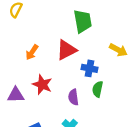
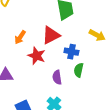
red star: (42, 85) -> (37, 56), moved

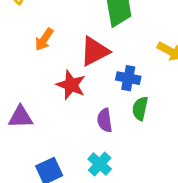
orange arrow: (20, 37) -> (44, 39), moved

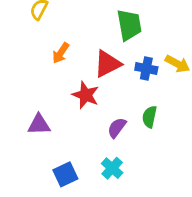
blue cross: (128, 78) -> (146, 69), moved
purple semicircle: (105, 120) -> (117, 128), turned 45

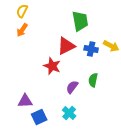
orange arrow: (61, 53) -> (22, 30), moved
purple triangle: (39, 125) -> (25, 101), moved

